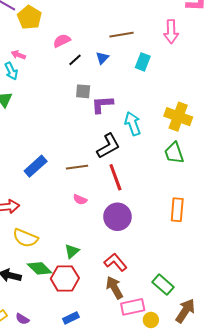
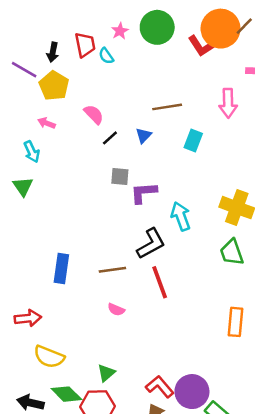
pink semicircle: (62, 41) -> (94, 114), turned 72
pink arrow: (18, 55) -> (47, 123), moved
blue rectangle: (36, 166) -> (61, 268), turned -40
purple circle: (117, 217) -> (192, 392), moved

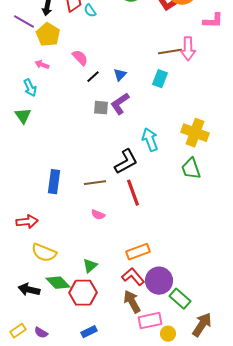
brown line: (167, 107) -> (170, 52), moved
purple L-shape: (143, 193) -> (120, 104), moved, turned -30
orange rectangle: (235, 322) -> (138, 252), moved, turned 65

